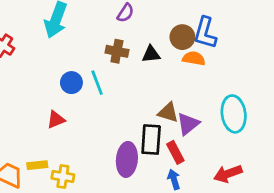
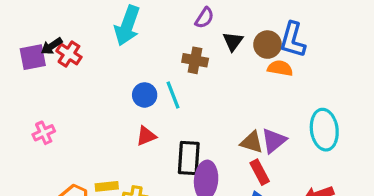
black triangle: (151, 54) -> (233, 41), moved, turned -48
brown triangle: (168, 112) -> (252, 142), moved
red triangle: (56, 120) -> (146, 136), moved
black rectangle: (151, 140) -> (189, 158), moved

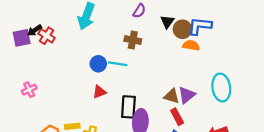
blue L-shape: (293, 40) -> (200, 26), turned 80
black triangle: (233, 41) -> (167, 22), moved
cyan line: (173, 95) -> (118, 64), turned -60

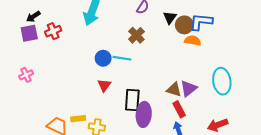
black arrow: (35, 30) -> (33, 17), moved
red cross: (46, 36) -> (53, 31), turned 35
brown cross: (133, 40) -> (136, 35), turned 35
pink cross: (29, 90) -> (26, 75), moved
red triangle: (99, 92) -> (104, 85), turned -32

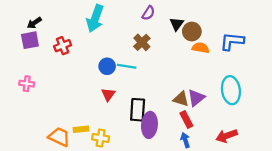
blue L-shape: (201, 22) -> (232, 41), moved
red cross: (53, 31) -> (63, 46), moved
pink cross: (26, 75) -> (27, 84), turned 32

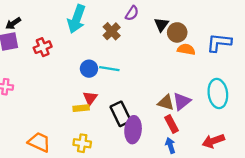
brown cross: (142, 42) -> (112, 31), moved
black rectangle: (138, 110) -> (121, 114), turned -30
yellow rectangle: (81, 129) -> (81, 108), moved

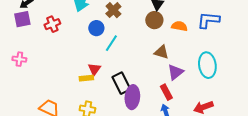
brown circle: (177, 32) -> (154, 20), moved
blue circle: (89, 69) -> (96, 28), moved
cyan line: (109, 69) -> (111, 43), turned -66
brown triangle: (166, 103) -> (161, 52), moved

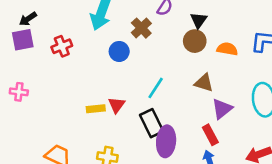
cyan line: (111, 43) -> (156, 88), moved
yellow rectangle: (86, 78) -> (96, 109), moved

